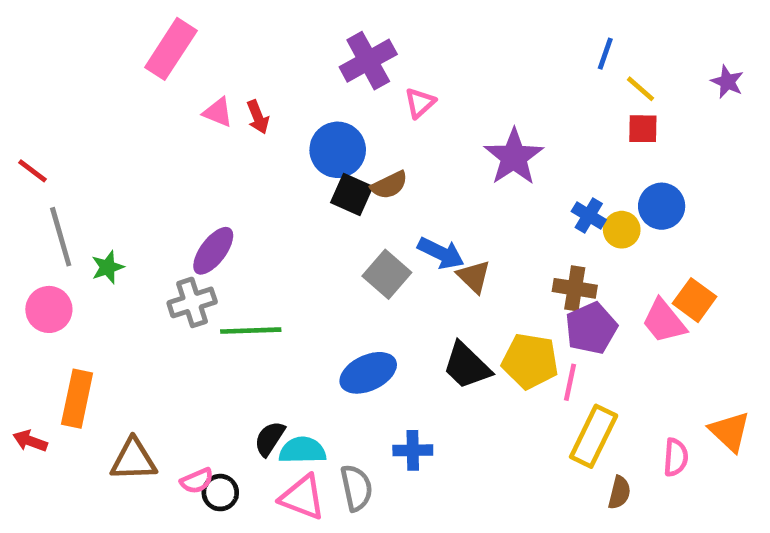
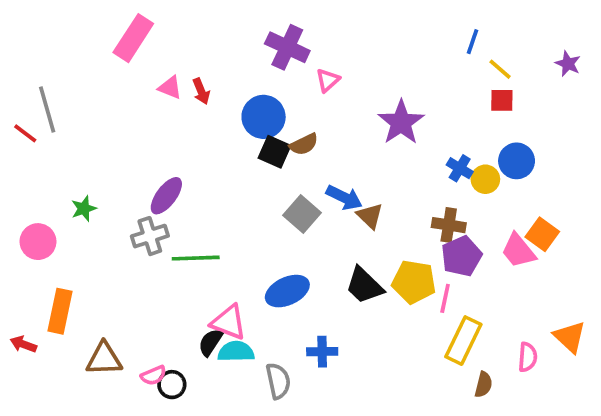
purple cross: (368, 61) -> (287, 47), turned -36
gray line: (61, 237) -> (47, 110), moved
pink triangle: (302, 497) -> (229, 322), moved

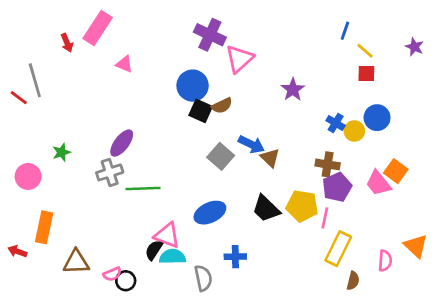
pink triangle: (328, 80) -> (239, 59), size x1.6
red arrow: (201, 91) -> (67, 43), moved
purple star: (401, 122) -> (293, 90), size x0.7

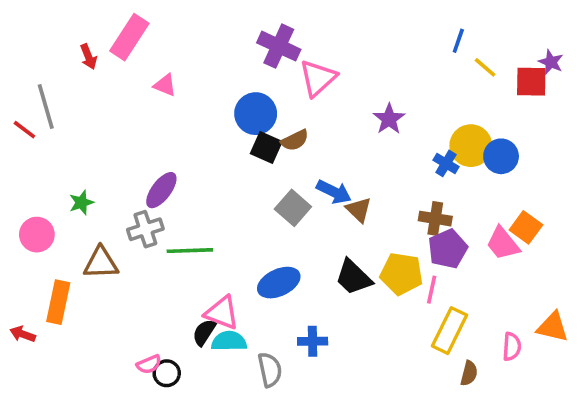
red square: (366, 74) -> (531, 82), moved, size x1.4
yellow circle: (354, 131) -> (471, 146), moved, size x1.5
orange triangle: (416, 246) -> (553, 327), turned -30
brown triangle: (76, 262) -> (101, 263), moved

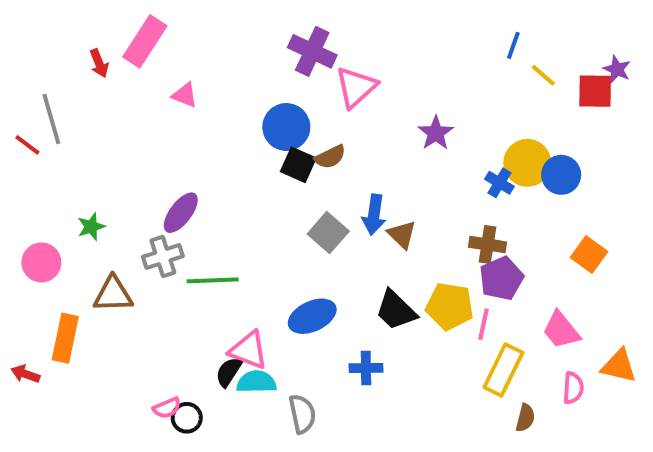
blue arrow: (334, 192) -> (374, 215), turned 72
pink trapezoid: (503, 243) -> (561, 330), moved
blue cross: (313, 341) -> (366, 368), moved

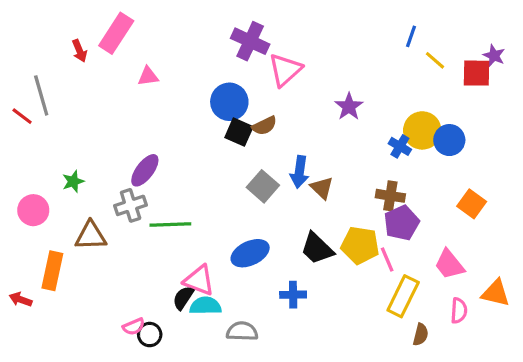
pink triangle: (185, 95) -> (148, 76), turned -30
pink line: (484, 324) -> (387, 260), turned -35
gray semicircle: (302, 414) -> (242, 331), turned -76

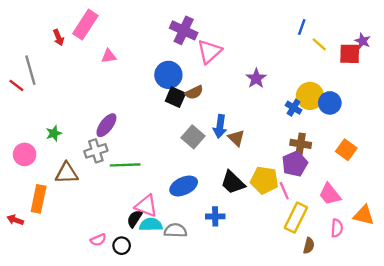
brown cross: (390, 196) -> (301, 144), moved
gray semicircle: (242, 331) -> (175, 230), moved
black circle: (150, 335) -> (122, 246), moved

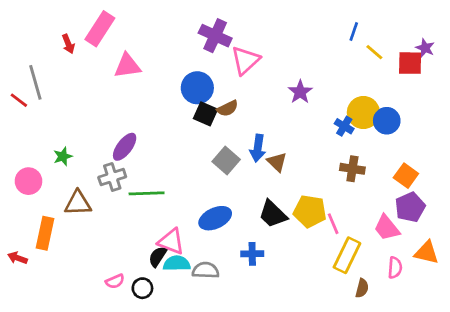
pink triangle: (109, 56) -> (127, 66), size x1.5
purple pentagon: (295, 164) -> (410, 207), moved

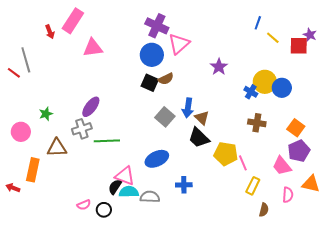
blue circle: (197, 88) -> (152, 55), moved
black trapezoid: (273, 214) -> (199, 138), moved
yellow rectangle: (347, 255) -> (253, 186), size x0.7

